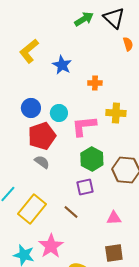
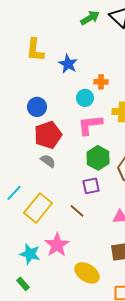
yellow L-shape: (29, 51) -> (35, 50), turned -45
cyan circle: (59, 113) -> (85, 98), moved

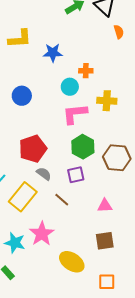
yellow L-shape: (35, 50) -> (20, 39), turned -100
blue star: (68, 64) -> (53, 53), turned -30
red pentagon: (48, 135) -> (33, 149), moved
gray semicircle: (48, 161) -> (44, 174), moved

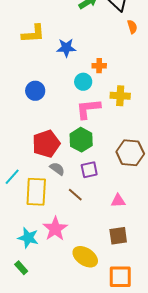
green hexagon: (83, 147) -> (81, 140), moved
yellow rectangle: (23, 197) -> (36, 192), turned -36
orange square: (107, 282) -> (120, 277), size x1.4

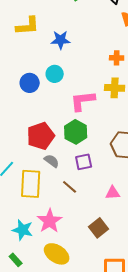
orange cross: (99, 66) -> (117, 58), moved
cyan circle: (83, 82) -> (55, 74), moved
brown square: (118, 236) -> (99, 228), moved, turned -30
yellow ellipse: (85, 257) -> (57, 254), moved

